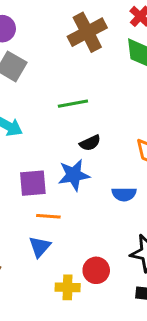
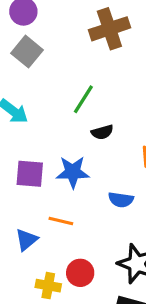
green line: (73, 104) -> (83, 99), turned -56
black semicircle: (90, 143) -> (102, 132), moved
orange line: (48, 216) -> (61, 221), moved

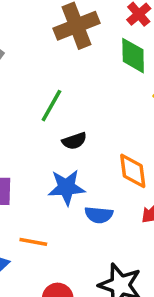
blue star: (73, 172) -> (66, 187), moved

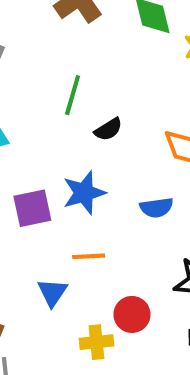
blue star: (66, 187) -> (84, 193), moved

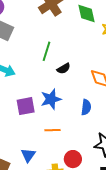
blue semicircle: (156, 208) -> (86, 107), turned -77
blue triangle: (52, 292) -> (28, 155), moved

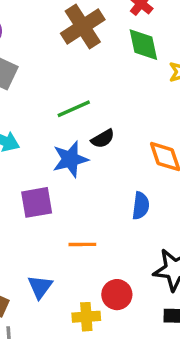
green line: (47, 51) -> (74, 109), turned 48
blue star: (51, 99) -> (70, 159), moved

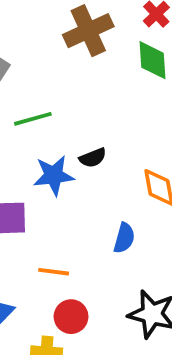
green line: (74, 109) -> (33, 119), moved
red circle: (117, 295) -> (71, 317), moved

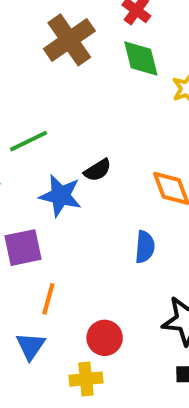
blue star: (54, 175) -> (60, 196), turned 30
orange line: (54, 272) -> (48, 299), moved, turned -72

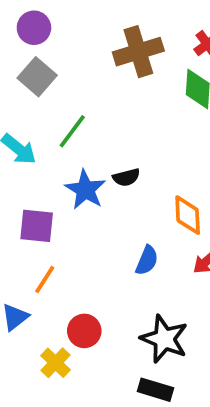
green line: (29, 141) -> (72, 131), turned -45
yellow cross: (86, 379) -> (56, 363), turned 32

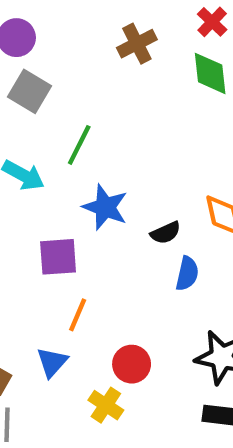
brown cross: (138, 52) -> (137, 44), size x0.7
black semicircle: (126, 177) -> (166, 233), moved

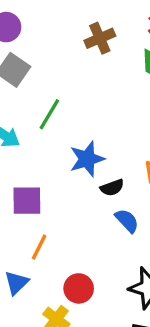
blue star: (105, 207) -> (87, 159), moved, turned 30
blue semicircle: (187, 274) -> (127, 221), turned -60

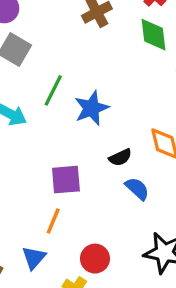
blue star: (87, 159) -> (92, 108), moved
purple square: (27, 201) -> (66, 180), moved

